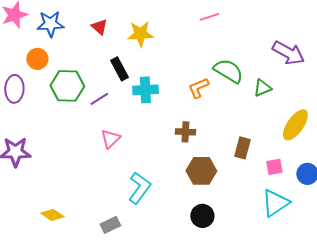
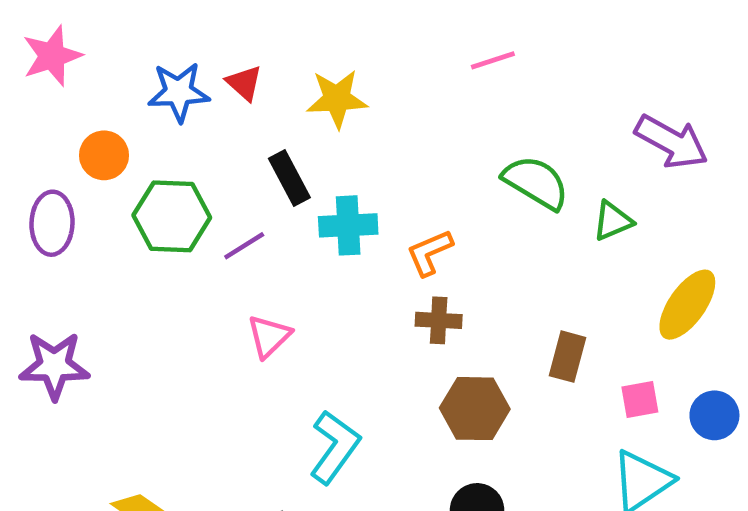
blue star: (50, 24) -> (179, 92), moved
orange L-shape: (198, 88) -> (430, 253), moved

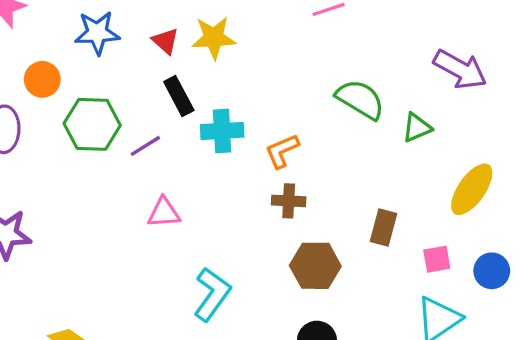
red triangle: (244, 83) -> (165, 41), moved
pink triangle: (269, 336) -> (164, 213), turned 40

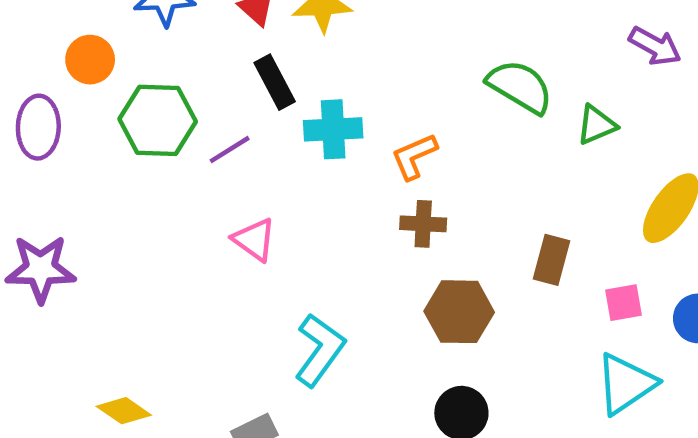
purple arrow: (460, 69) -> (655, 46), size x0.7
pink triangle: (164, 213) -> (254, 240), turned 40

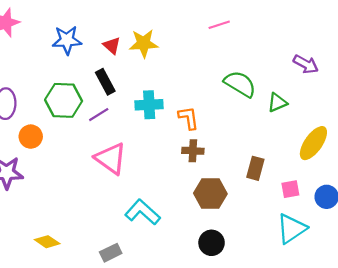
orange circle: (90, 60) -> (31, 137), moved
black rectangle: (275, 82) -> (105, 82), moved
orange L-shape: (414, 156) -> (189, 118), turned 105
pink triangle: (254, 240) -> (111, 158), size x1.5
cyan L-shape: (320, 350) -> (142, 212), turned -84

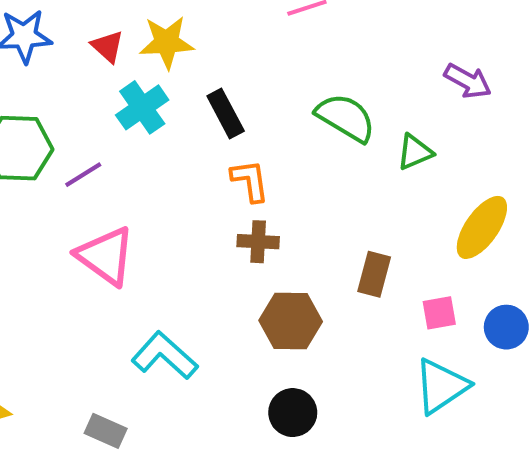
black rectangle: (105, 82) -> (226, 114), moved
cyan cross: (149, 105) -> (142, 107), moved, turned -32
gray rectangle: (111, 253) -> (106, 431), turned 50

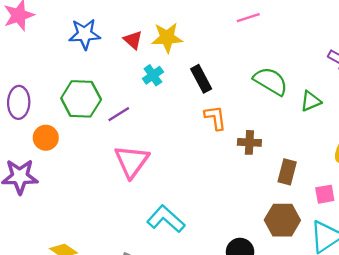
cyan cross: (142, 107) -> (153, 75), size x0.7
brown cross: (258, 242) -> (249, 142), moved
pink triangle: (106, 256) -> (132, 161), turned 30
brown hexagon: (291, 321) -> (282, 220), moved

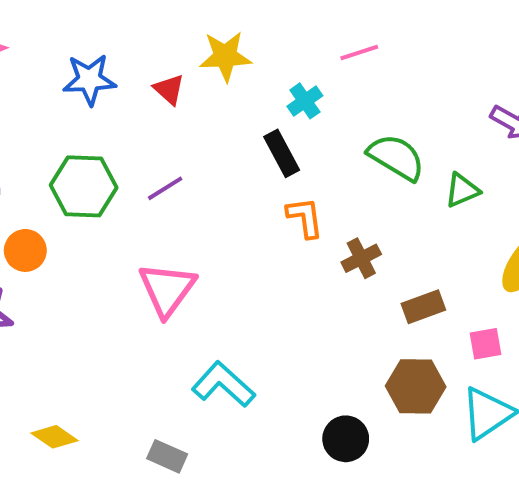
yellow star: (167, 38) -> (225, 56), moved
cyan cross: (153, 75) -> (305, 101), moved
purple line: (119, 114) -> (165, 188), moved
brown cross: (249, 142) -> (361, 258), turned -30
brown rectangle: (287, 172) -> (423, 307), turned 55

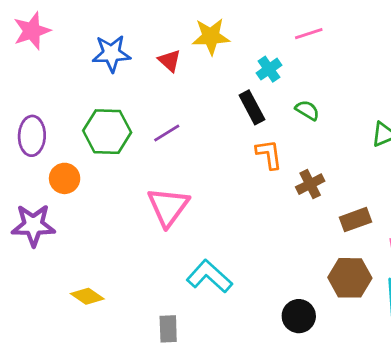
green semicircle: (396, 157) -> (307, 110), moved, size x0.6
yellow diamond: (54, 437) -> (87, 296), moved
gray rectangle: (167, 456) -> (168, 329), turned 64

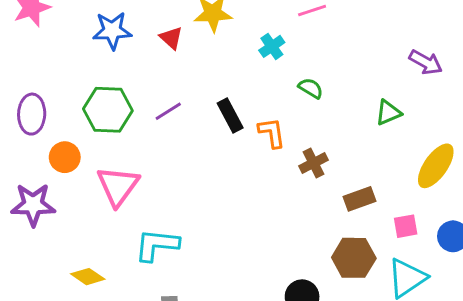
black rectangle: (252, 107) -> (230, 115), moved
pink triangle: (168, 207) -> (118, 186), moved
cyan L-shape: (209, 276) -> (157, 245), moved, turned -36

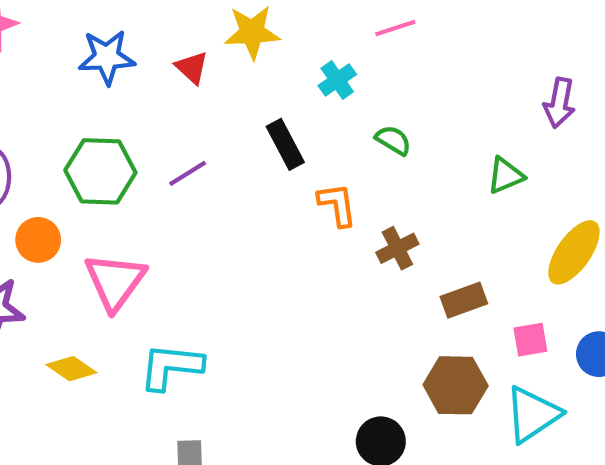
purple arrow: (426, 62) -> (559, 103), turned 72
black rectangle: (230, 115) -> (285, 144), moved
yellow diamond: (88, 277) -> (71, 369), moved

